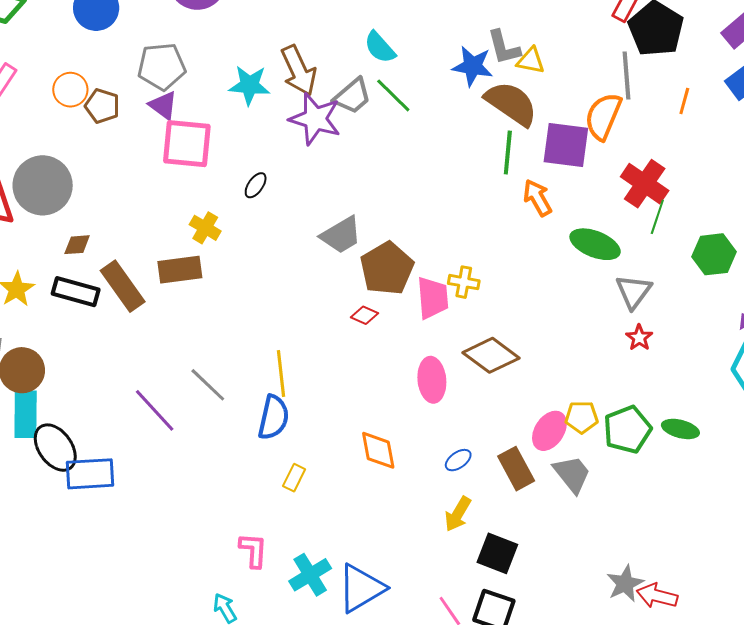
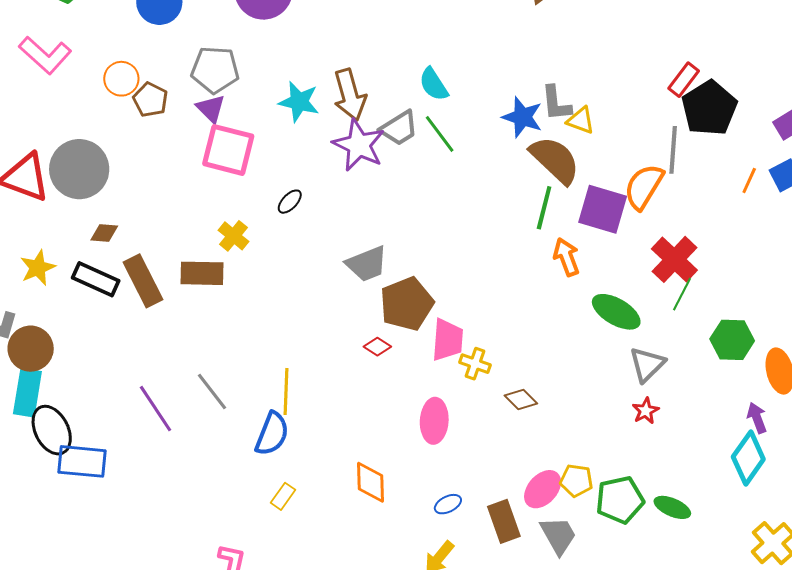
orange line: (684, 101) -> (749, 181), moved
yellow cross: (464, 282) -> (475, 364), moved
brown diamond: (491, 355) -> (521, 400), moved, size x0.6

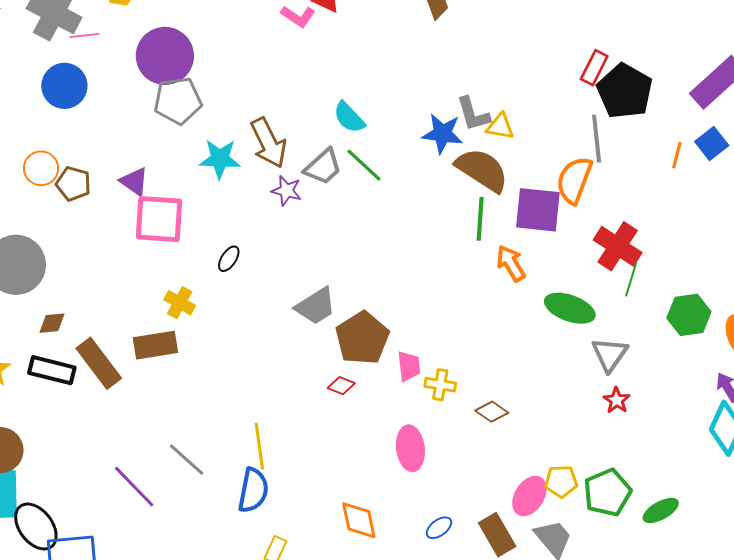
gray pentagon: (215, 70) -> (178, 101), moved
purple star: (359, 145) -> (286, 191), size x0.6
pink trapezoid: (447, 340) -> (409, 366), size x0.7
green ellipse: (672, 507) -> (661, 510), moved, turned -42

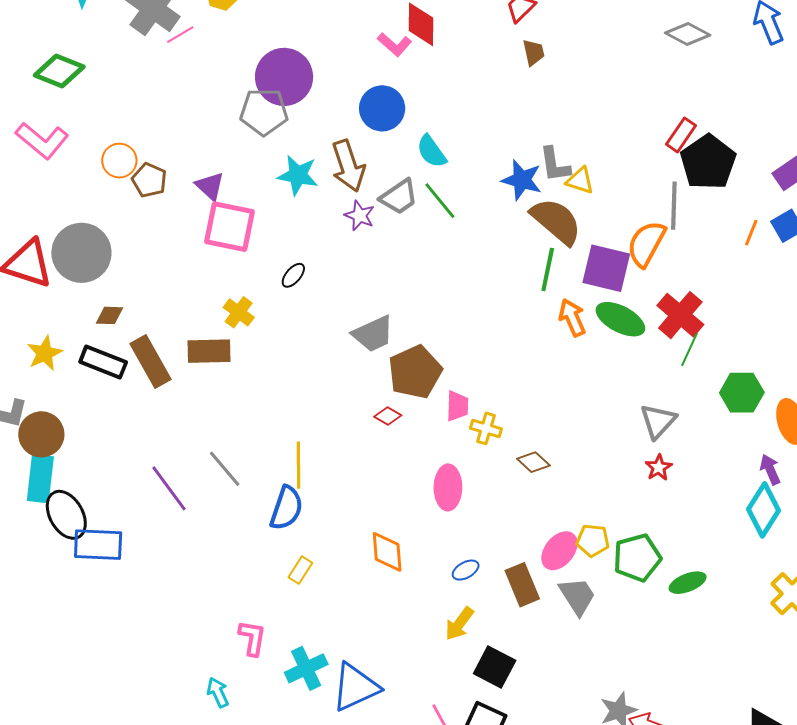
pink line: (84, 35) -> (180, 35), turned -32
purple circle: (165, 56) -> (284, 77), moved
blue circle: (64, 86) -> (382, 108), moved
green ellipse: (570, 308) -> (620, 319), moved

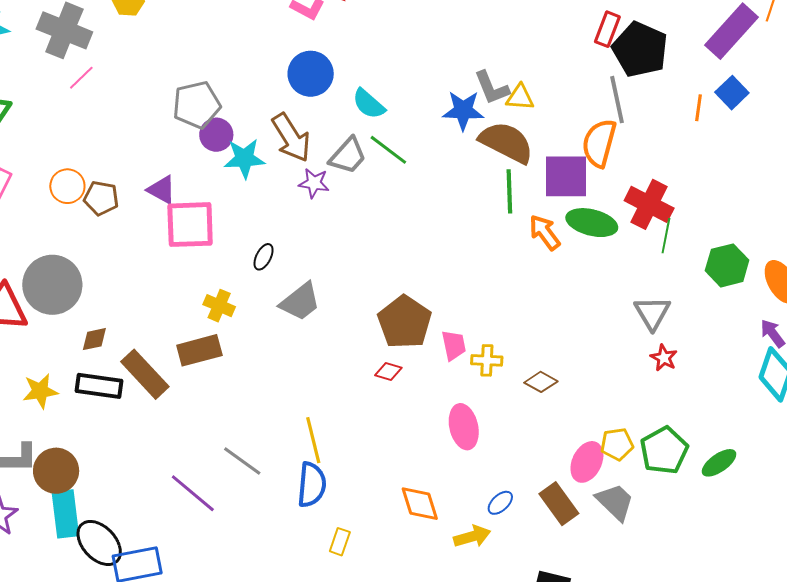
pink line: (180, 35) -> (81, 78), moved
purple circle: (284, 77) -> (216, 135), moved, size x0.6
gray trapezoid: (373, 334) -> (300, 302), moved
yellow star: (45, 353) -> (40, 391), turned 30
yellow arrow: (459, 624) -> (472, 536), moved, turned -129

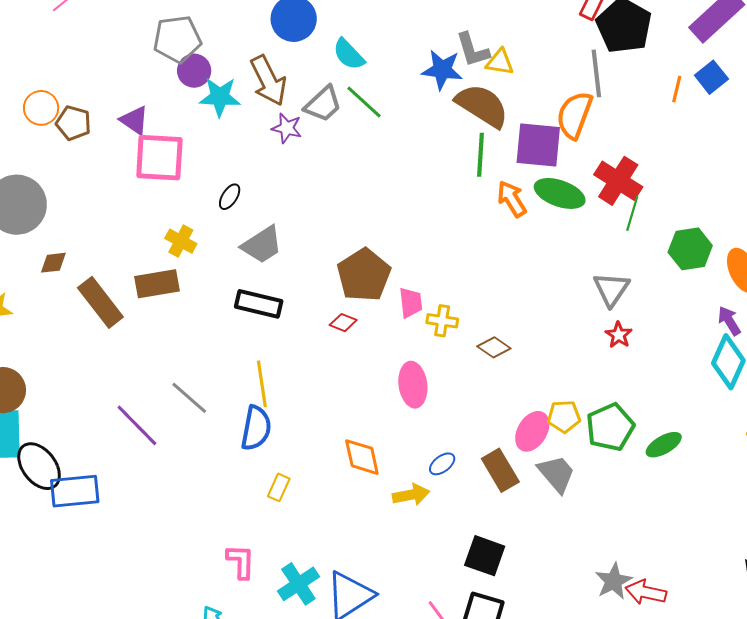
black rectangle: (99, 386) -> (259, 304), moved

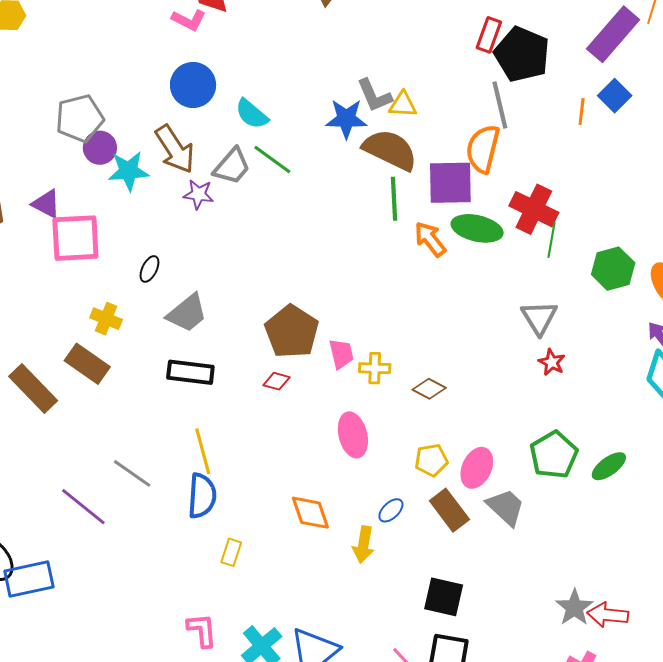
brown rectangle: (157, 284) -> (87, 364), turned 51
yellow pentagon: (564, 416) -> (431, 460), moved
yellow arrow: (411, 495) -> (363, 545), turned 117

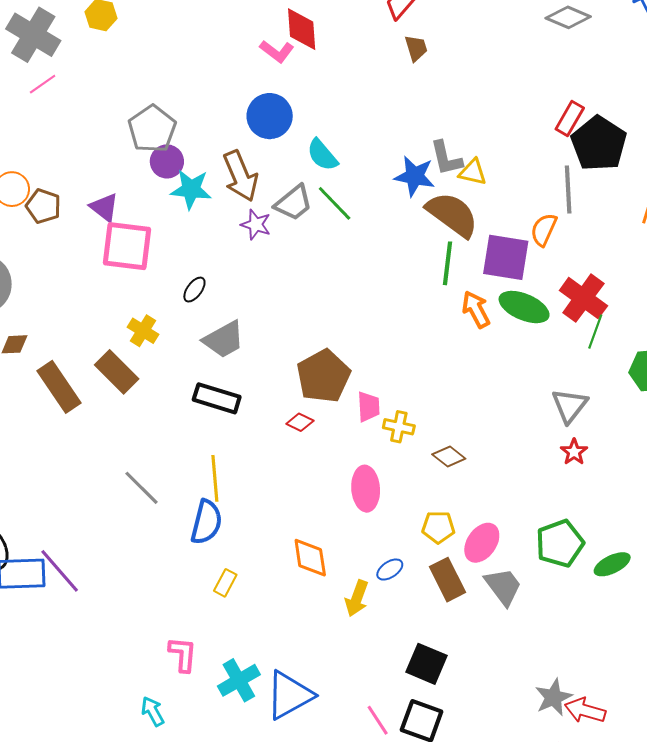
gray pentagon: (80, 118) -> (152, 129), turned -30
orange semicircle: (483, 149) -> (544, 230), size x0.7
purple line: (83, 507) -> (60, 571), moved

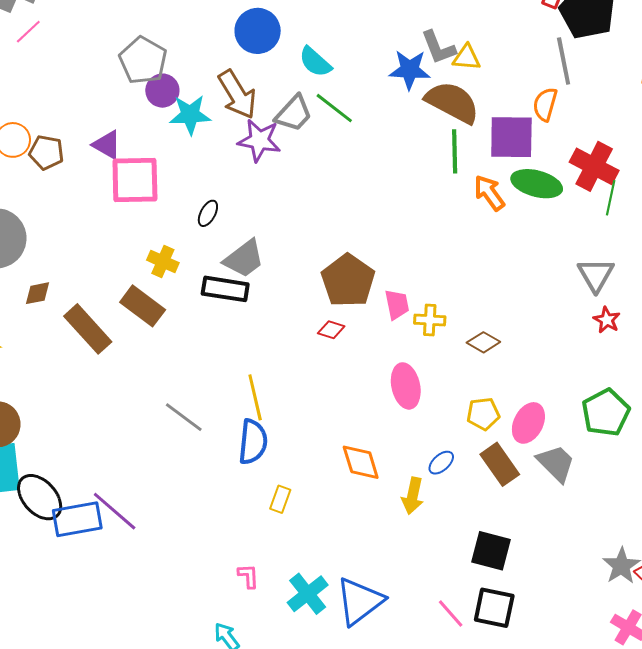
purple star: (256, 225) -> (259, 140), size x1.4
black rectangle: (217, 398) -> (225, 289), moved
pink L-shape: (183, 654) -> (248, 576), size x0.7

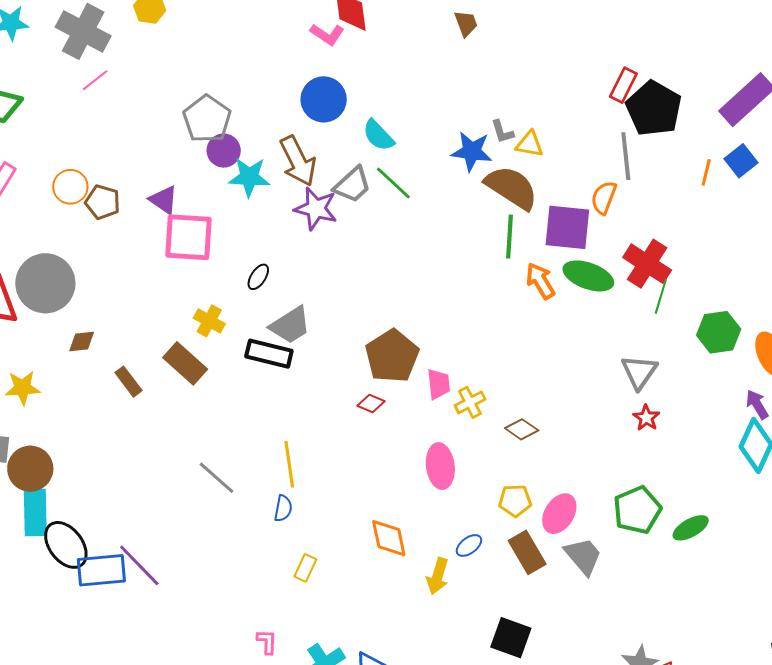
gray L-shape: (438, 47) -> (502, 132), size x0.7
yellow cross: (430, 320) -> (470, 402), turned -36
brown rectangle: (88, 329) -> (128, 382), size x0.6
blue semicircle: (253, 442) -> (283, 508), size x0.6

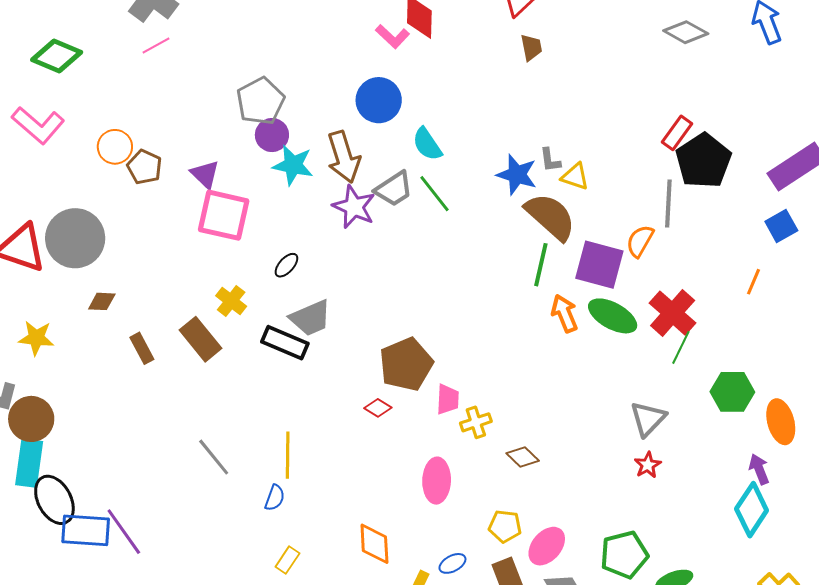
orange line: (706, 172) -> (754, 282), moved

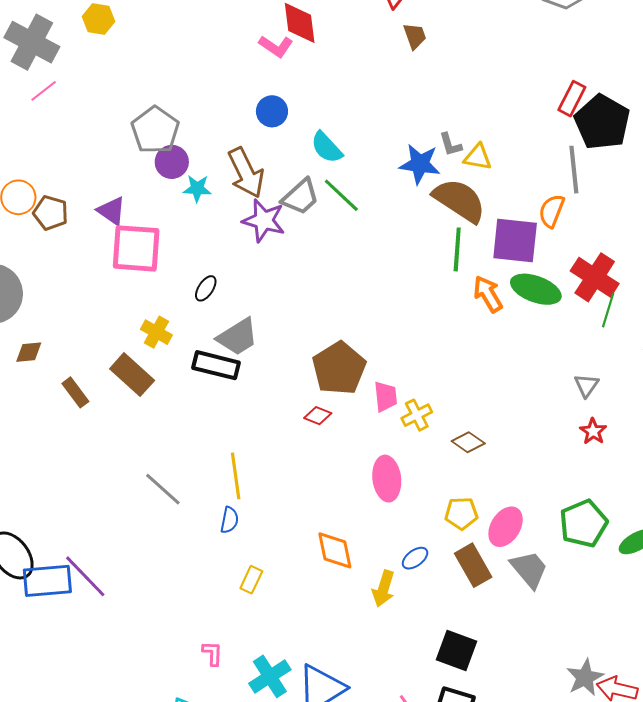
blue circle: (379, 100) -> (272, 111), size x0.7
cyan star: (293, 165) -> (197, 189), size x0.7
gray triangle: (648, 419) -> (586, 385), size x0.7

